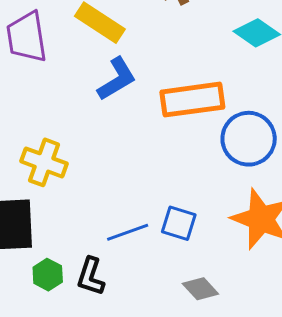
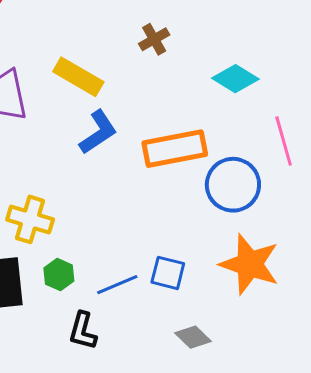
green hexagon: (48, 275) -> (59, 275), moved

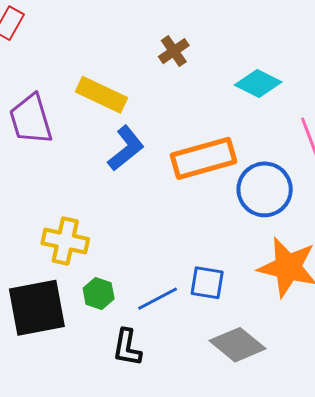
gray diamond: (193, 337) -> (238, 345), size x1.5

